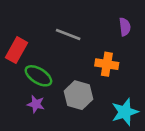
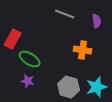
gray line: (68, 35) -> (65, 14), moved
gray hexagon: (78, 95) -> (69, 87), moved

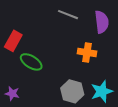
purple semicircle: (97, 21) -> (102, 22), size x1.5
purple star: (28, 81) -> (12, 94), moved

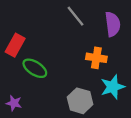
gray line: (68, 15) -> (75, 16), turned 30
cyan star: (102, 91) -> (113, 87), moved

